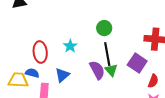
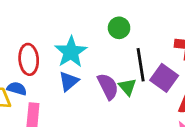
cyan star: (70, 46) -> (71, 52), size x1.6
black line: (107, 54) -> (141, 65), moved
blue triangle: (62, 75) -> (69, 81), moved

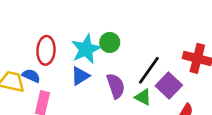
green circle: (119, 28) -> (110, 42), moved
black line: (141, 65) -> (149, 70), turned 36
green triangle: (127, 87) -> (143, 97), moved, turned -30

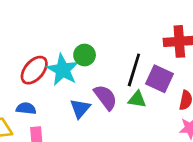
red ellipse: (46, 50) -> (34, 70), moved, turned 56
blue semicircle: (31, 76) -> (26, 108), moved
blue triangle: (80, 76) -> (80, 108), moved

